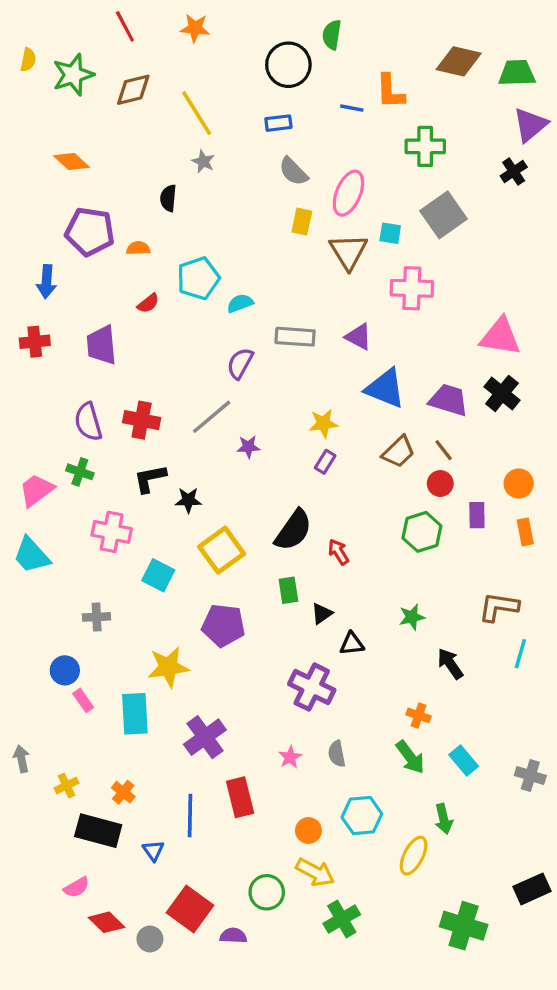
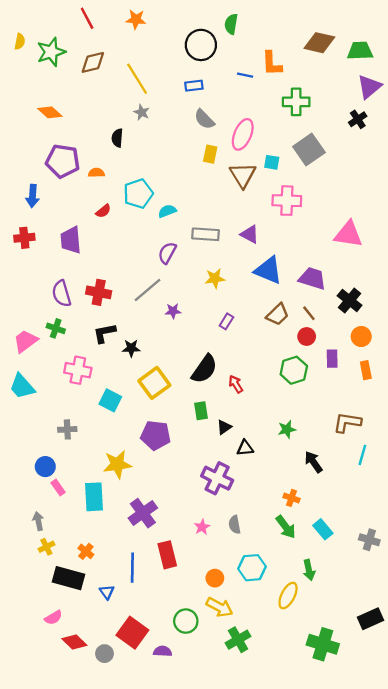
black cross: (502, 393) -> (350, 300), moved
yellow star: (323, 423) -> (215, 278), moved
gray arrow: (21, 759) -> (38, 521), moved

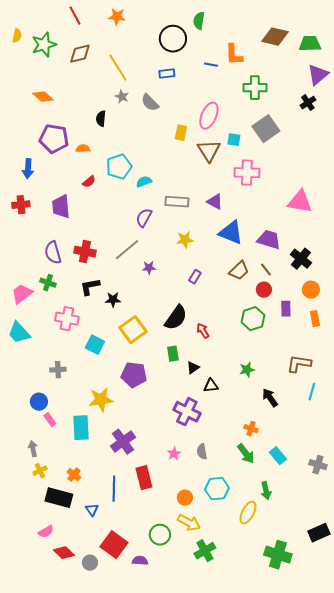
gray semicircle: (204, 119) -> (150, 103), moved

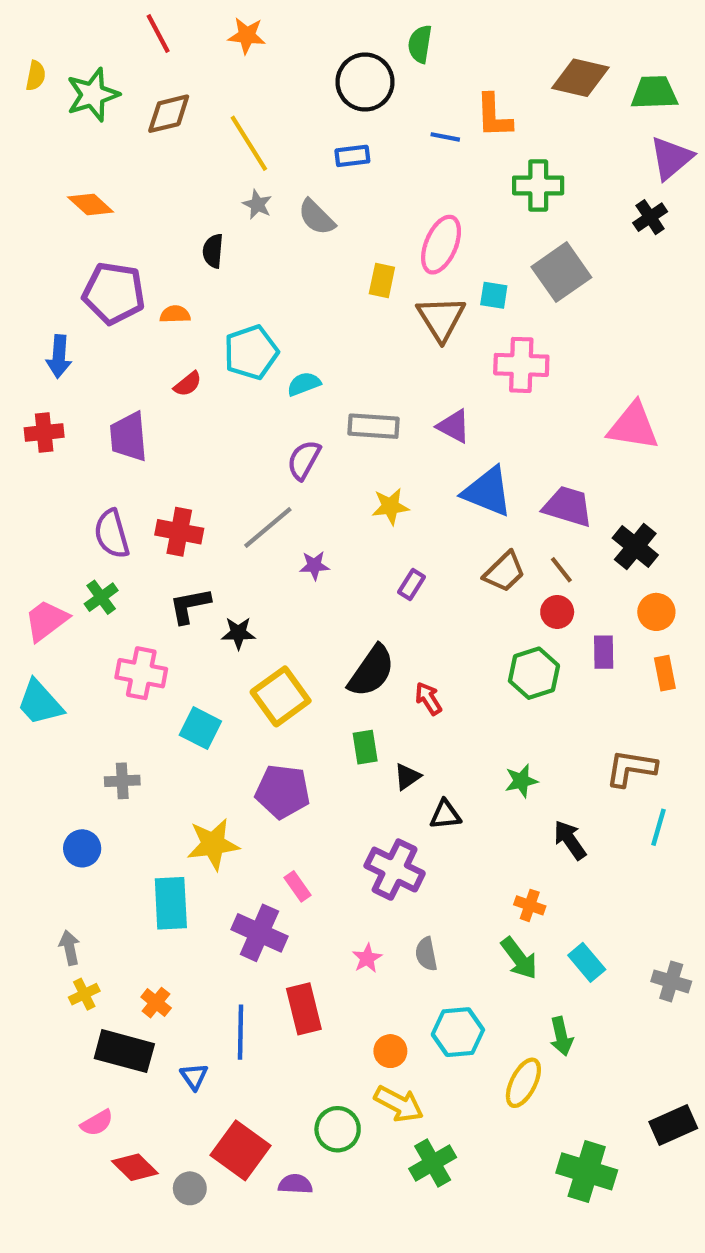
green cross: (48, 283) -> (101, 597), turned 35
pink rectangle: (50, 420) -> (297, 886), moved
purple cross: (123, 442) -> (259, 933), turned -30

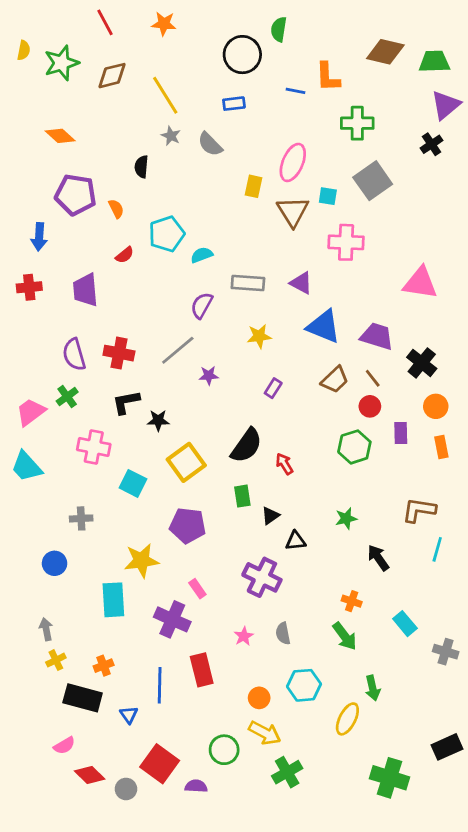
orange semicircle: (175, 314) -> (116, 209), turned 66
cyan rectangle: (587, 962) -> (405, 624), moved
orange cross: (156, 1003) -> (104, 666), turned 30

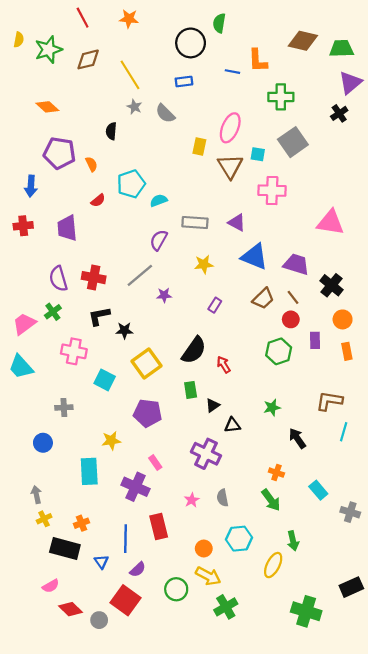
yellow star: (141, 561) -> (111, 441), size x0.7
purple semicircle: (196, 786) -> (138, 569), moved, turned 133

